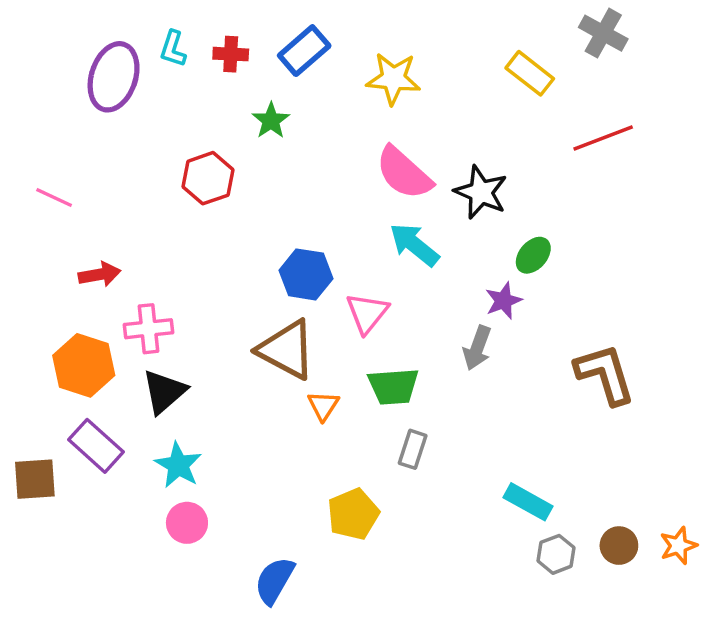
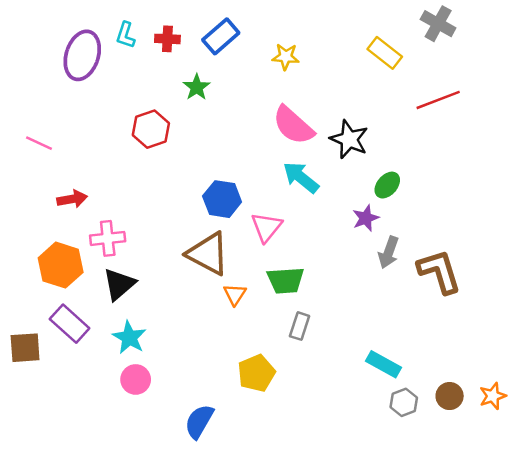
yellow star: (393, 79) -> (286, 57), size x0.7
gray arrow: (477, 348) -> (389, 252), moved

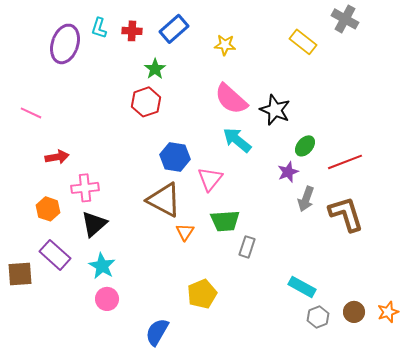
red line: (438, 100) -> (345, 162), moved
red hexagon: (151, 129) -> (146, 102), moved
orange hexagon: (61, 265) -> (48, 209), size x0.7
gray rectangle: (300, 326) -> (247, 247), moved

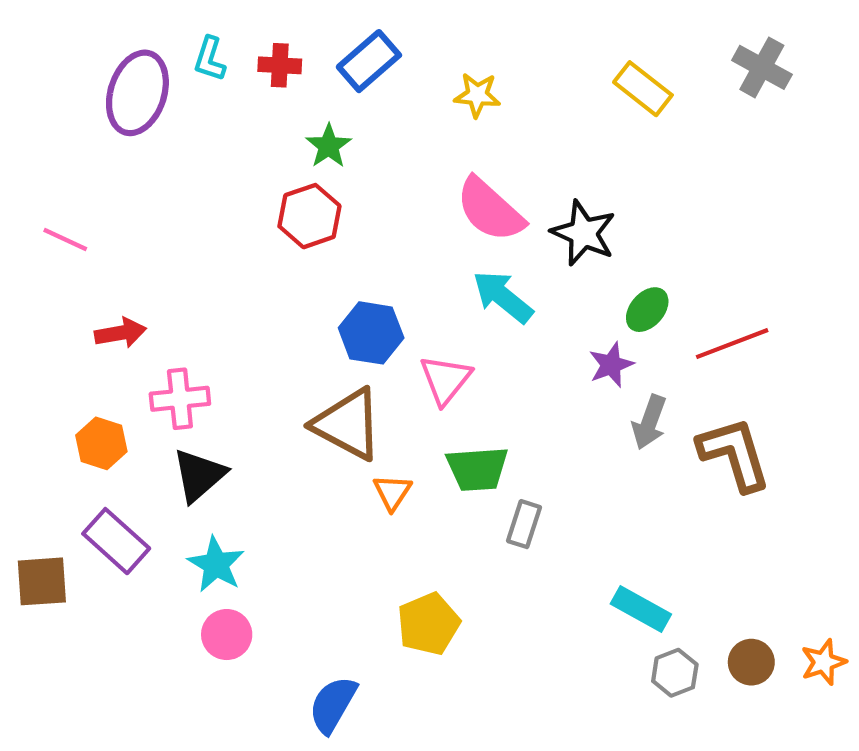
gray cross: (345, 19) -> (762, 67), moved

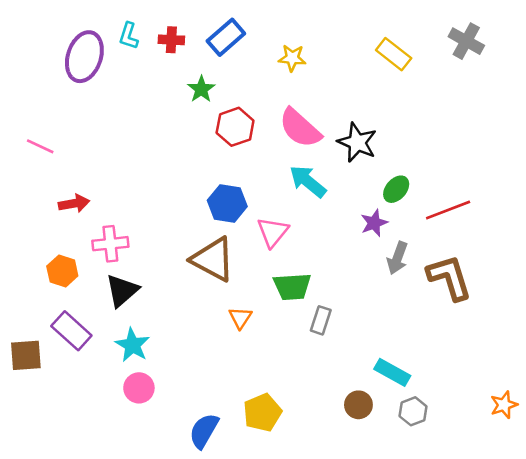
red hexagon: (309, 216) -> (235, 127), moved
orange triangle: (392, 492) -> (240, 318), moved
yellow pentagon: (428, 624) -> (262, 413), moved
brown circle: (751, 662) -> (358, 405), moved

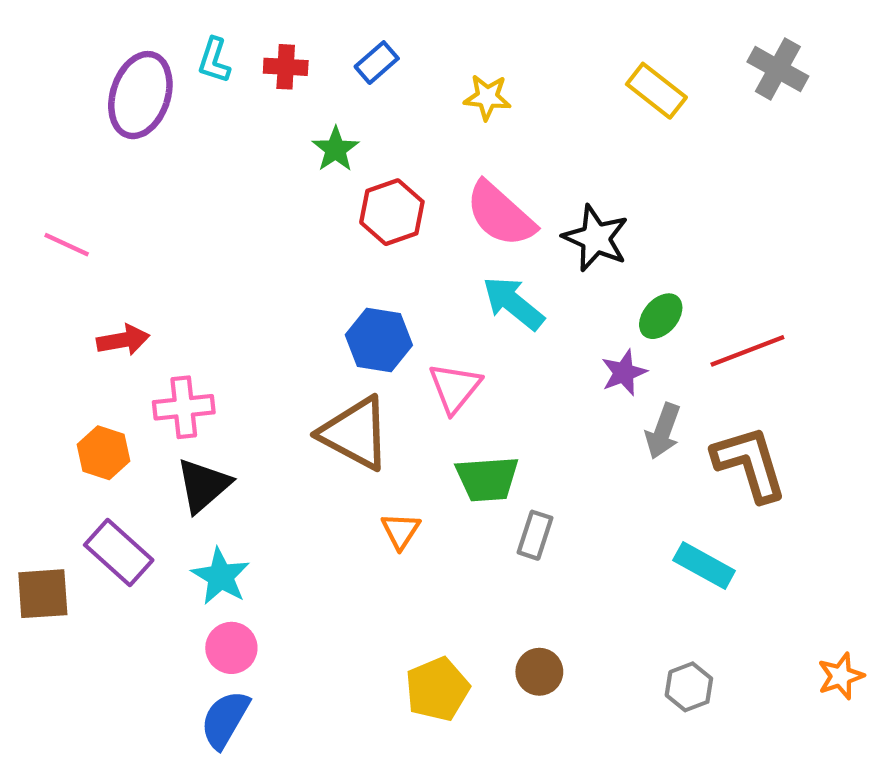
blue rectangle: (226, 37) -> (377, 63), size x0.7
cyan rectangle: (392, 372) -> (704, 566), moved
brown circle: (358, 405) -> (539, 672), moved
blue semicircle: (204, 431) -> (225, 719), moved

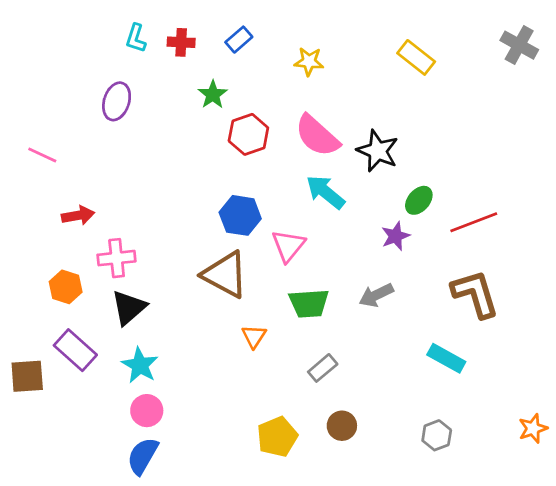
gray cross: (778, 69) -> (519, 45), moved
purple ellipse: (140, 95) -> (117, 101), moved, size x0.7
gray arrow: (663, 431) -> (376, 295), moved, turned 44
gray rectangle: (535, 535) -> (323, 368), moved, turned 32

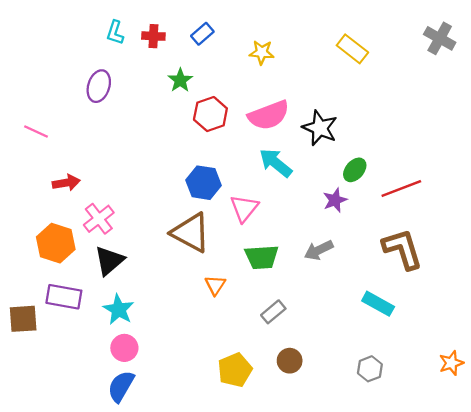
pink semicircle: (317, 136) -> (269, 115), turned -63
pink cross: (117, 258) -> (99, 219), turned -32
orange hexagon: (66, 287) -> (56, 243), size x1.4
purple rectangle: (75, 350) -> (64, 297), turned -32

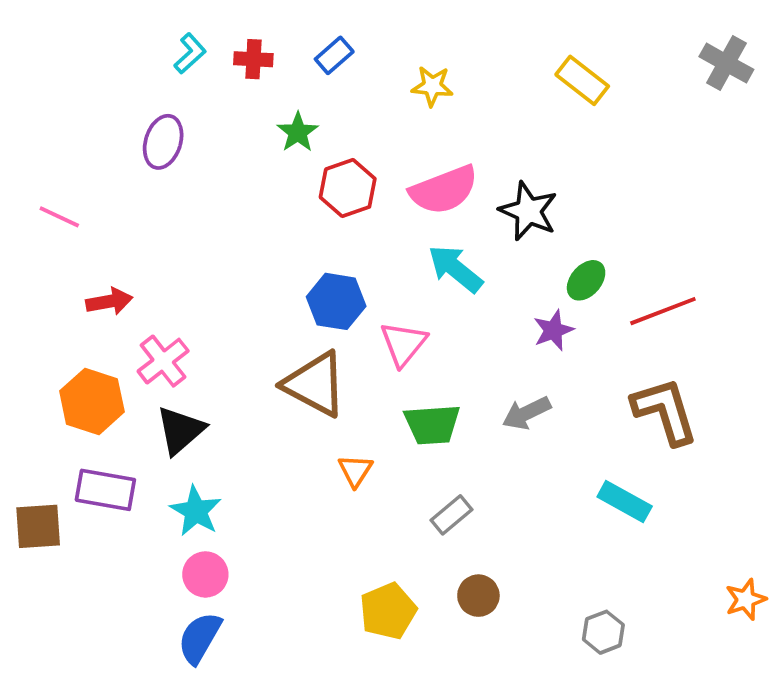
cyan L-shape: (115, 33) -> (190, 53), turned -150
gray hexagon: (370, 369) -> (603, 632), moved

